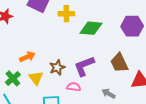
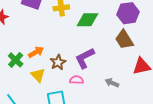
orange arrow: (27, 57) -> (36, 52), moved
brown trapezoid: (119, 63) -> (124, 40), moved
green cross: (13, 78) -> (16, 60), moved

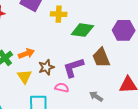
brown trapezoid: (124, 40) -> (101, 58), moved

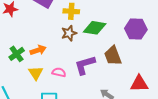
brown star: (46, 67) -> (69, 33), moved
pink semicircle: (62, 88) -> (59, 72), moved

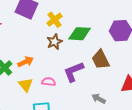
yellow cross: (71, 11) -> (54, 20), turned -35

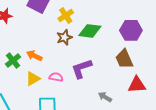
brown trapezoid: (101, 60) -> (124, 59), moved
orange arrow: (26, 62) -> (34, 56), turned -133
yellow triangle: (26, 85) -> (33, 79), turned 35

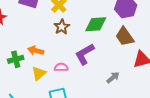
green diamond: (90, 31) -> (96, 24), moved
green cross: (13, 60) -> (16, 59), turned 35
gray arrow: (105, 97) -> (113, 77), turned 120

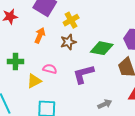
orange arrow: (36, 51) -> (40, 35), moved, turned 84
pink semicircle: (61, 67) -> (50, 69), moved

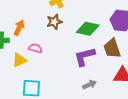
orange arrow: (40, 35) -> (19, 28), moved
purple L-shape: (83, 74) -> (85, 57), moved

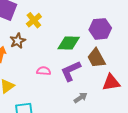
brown star: (54, 22) -> (18, 41), moved
pink semicircle: (35, 48) -> (44, 71), moved

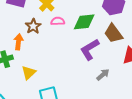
pink semicircle: (44, 71) -> (58, 21), moved

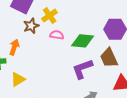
brown star: (33, 26) -> (31, 26), moved

